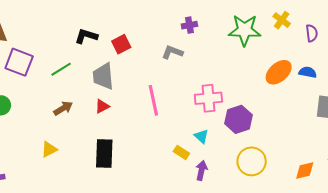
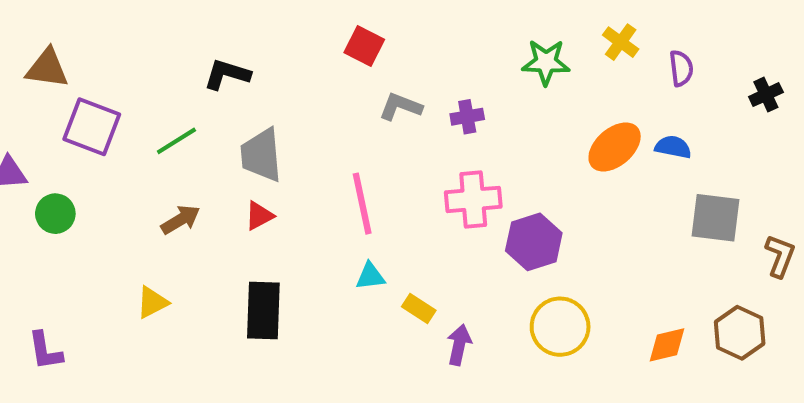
purple cross: (189, 25) -> (467, 117), moved
green star: (245, 30) -> (546, 62), size x0.7
red square: (121, 44) -> (364, 46), moved, turned -36
cyan triangle: (201, 136) -> (370, 276), moved, turned -49

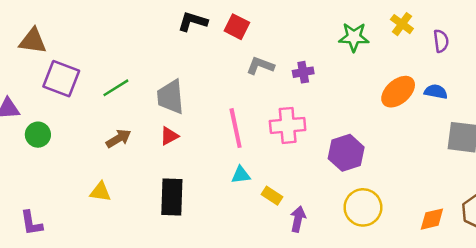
black L-shape: (227, 74) -> (193, 21), moved
pink cross: (473, 199) -> (288, 125), moved
yellow triangle: (152, 302) -> (100, 192), turned 35

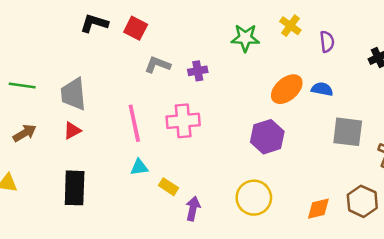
green line: (116, 88) -> (22, 85), turned 40
purple hexagon: (346, 153) -> (267, 137), moved

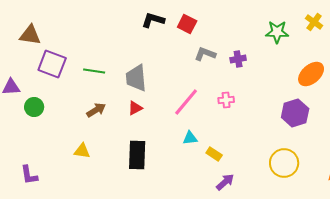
pink cross: (183, 121) -> (226, 100), size x0.6
pink line: (134, 123) -> (186, 102), turned 52
purple arrow: (193, 209) -> (225, 182), moved, turned 36

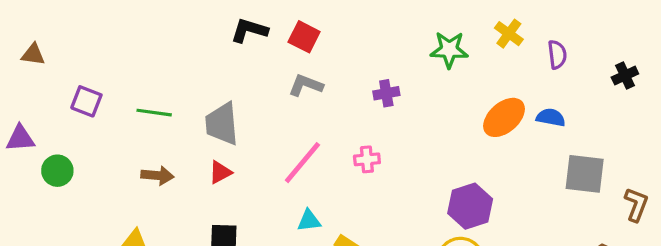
brown triangle: (30, 35) -> (33, 55), moved, size x0.7
gray L-shape: (205, 54) -> (306, 85), moved
purple square: (52, 64) -> (86, 101), size x0.7
brown arrow: (96, 110) -> (157, 175), turned 36
purple hexagon: (295, 113) -> (470, 206), moved

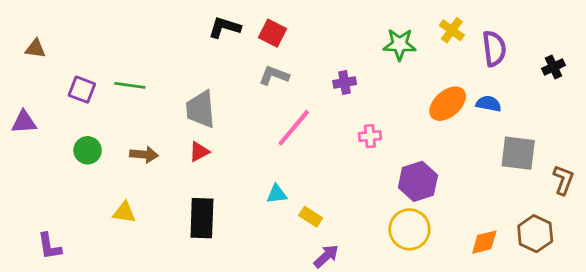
purple semicircle: (557, 55) -> (494, 49), size x1.4
green line: (154, 113) -> (130, 85), moved
pink cross: (367, 159) -> (370, 136), moved
pink line: (302, 163) -> (294, 128), moved
green circle: (57, 171) -> (88, 150), moved

